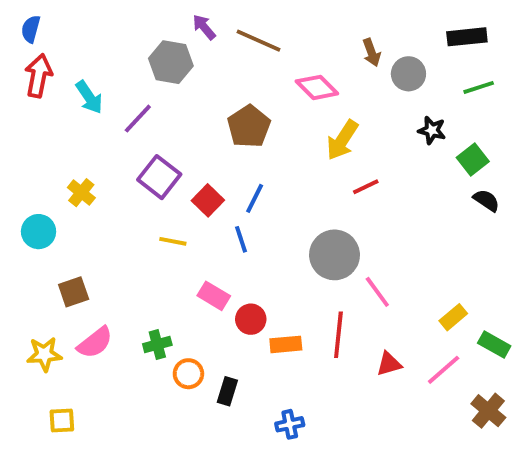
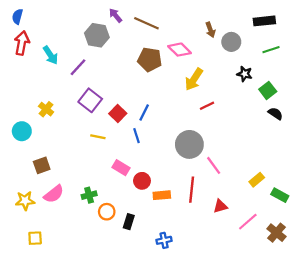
brown pentagon: (249, 126) -> (150, 60), moved, turned -30
pink line: (444, 370) -> (248, 222), moved

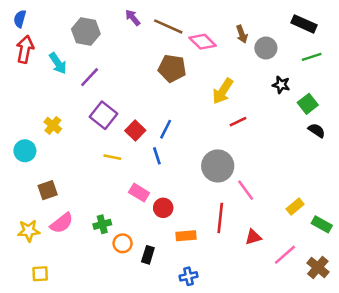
black rectangle: (264, 21) -> (304, 24), turned 30
gray hexagon: (97, 35) -> (86, 32), moved
pink diamond: (179, 50) -> (202, 42), moved
orange rectangle: (162, 195) -> (186, 236), moved

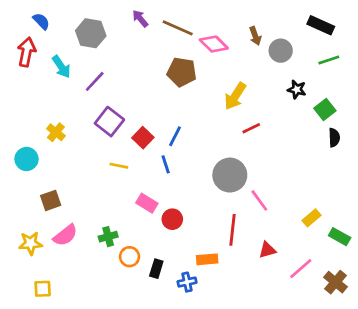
blue semicircle: (20, 19) -> (41, 21), moved, turned 120
black semicircle: (317, 130) -> (334, 138), turned 54
orange rectangle: (186, 236) -> (207, 259), moved
blue cross: (189, 276) -> (187, 282), moved

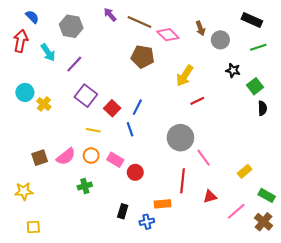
cyan circle: (27, 159) -> (25, 92), moved
pink semicircle: (65, 235) -> (66, 157), moved
green rectangle: (340, 237) -> (267, 195), moved
orange circle: (130, 257) -> (91, 156), moved

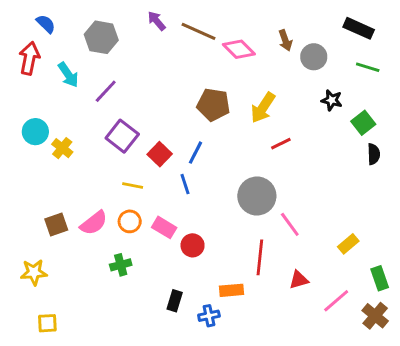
green line: (258, 47) -> (368, 67), turned 35
brown pentagon: (143, 57) -> (213, 105), moved
green rectangle: (267, 195) -> (380, 278), turned 42

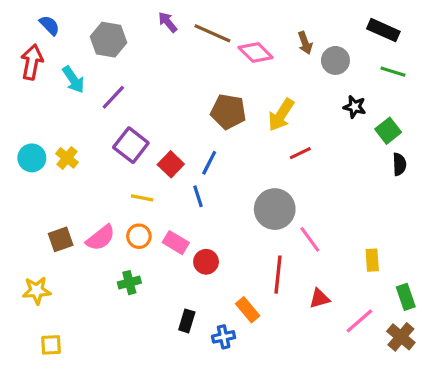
cyan circle: (35, 132) -> (32, 158), moved
yellow rectangle: (348, 244) -> (372, 260), turned -54
orange rectangle: (231, 290) -> (248, 310), turned 55

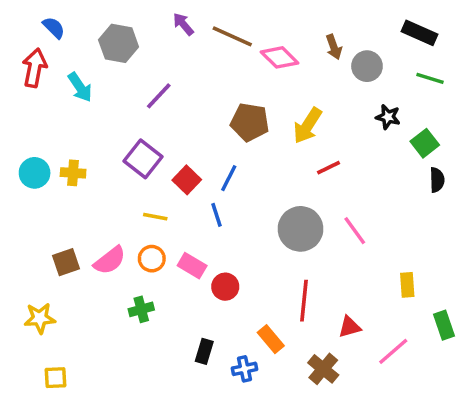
purple line: (113, 97) -> (159, 96), moved
yellow cross: (67, 158) -> (73, 173), turned -35
pink line: (310, 239) -> (355, 231), moved
brown cross: (401, 337) -> (323, 369), moved

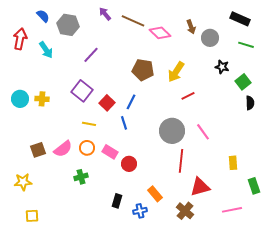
blue semicircle: (54, 28) -> (43, 16), moved
red line: (304, 301) -> (181, 161), moved
red triangle: (349, 327) -> (200, 187), size x1.5
pink line: (393, 351) -> (232, 210), moved, turned 30

